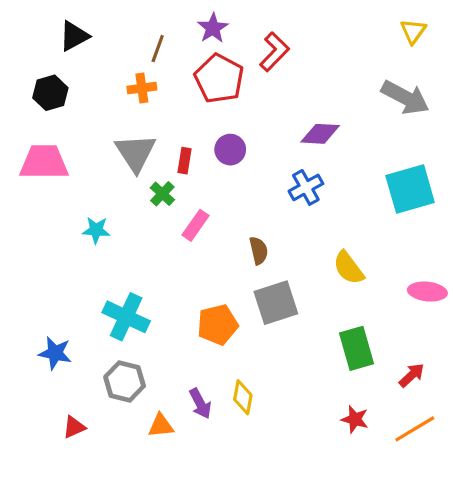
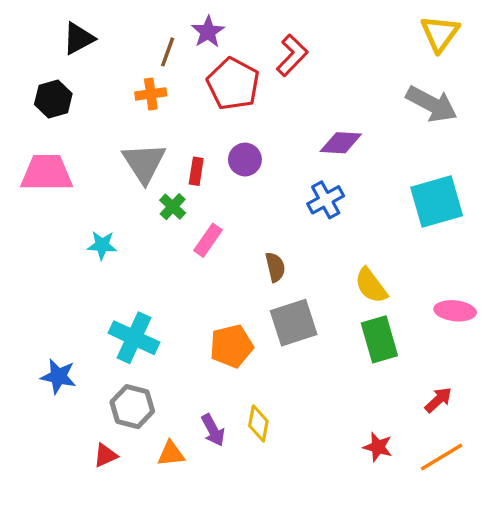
purple star: (213, 28) -> (208, 32), moved
yellow triangle: (413, 31) -> (440, 33), size x1.4
green rectangle: (356, 348) -> (379, 339), moved
red triangle: (74, 427) -> (105, 455), moved

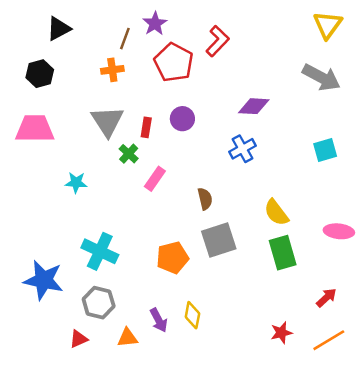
cyan square: (437, 202) -> (325, 150), size x0.6
blue star: (58, 376) -> (44, 280), size x1.5
red star: (378, 447) -> (281, 333), turned -30

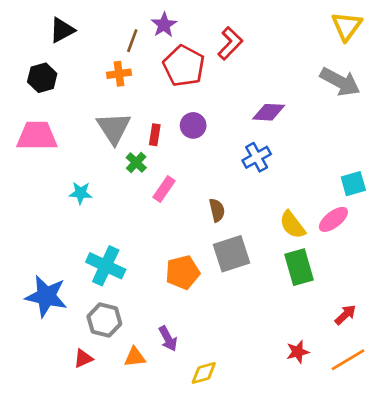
cyan square: (325, 150) -> (353, 184), moved
pink ellipse: (339, 231) -> (333, 219), moved, turned -44
yellow diamond: (192, 315) -> (204, 373), moved, turned 64

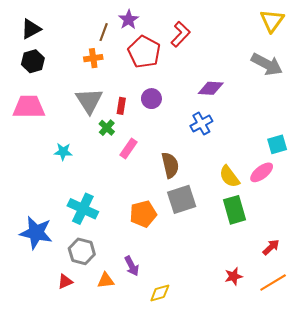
black triangle: (62, 30) -> (31, 29), moved
brown semicircle: (217, 210) -> (170, 165), size x1.4

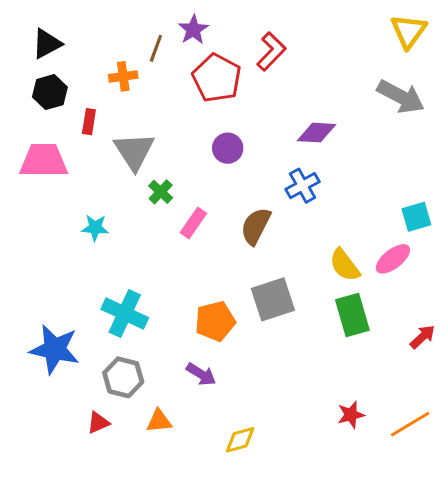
orange cross: (93, 58) -> (123, 76), moved
red rectangle: (121, 106) -> (89, 122), moved
brown semicircle: (170, 165) -> (256, 226), moved, turned -140
red arrow: (271, 247) -> (423, 337), moved
purple arrow: (132, 266) -> (201, 374), moved, turned -30

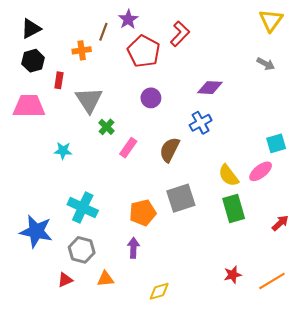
gray arrow: (401, 97) -> (266, 64), size x0.6
purple arrow: (201, 374) -> (133, 248), turned -120

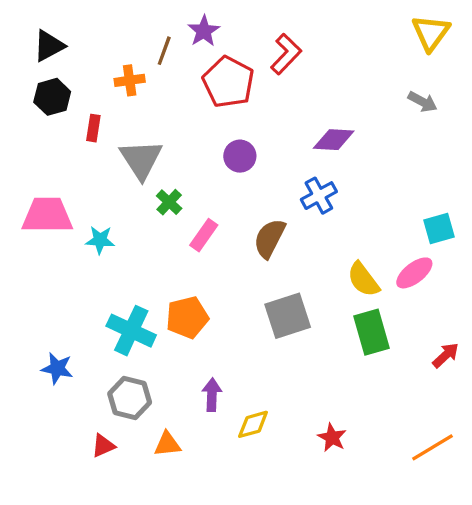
pink trapezoid: (29, 106) -> (47, 215), moved
orange pentagon: (143, 213) -> (187, 317), moved
blue star: (36, 231) -> (57, 368), size x0.6
red star: (233, 275) -> (332, 438), moved, turned -30
yellow diamond: (159, 291) -> (253, 424), moved

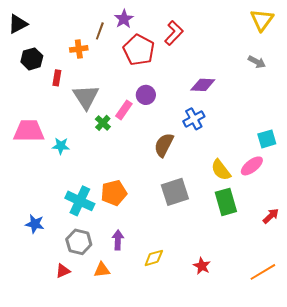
black triangle: (49, 46) -> (18, 24), moved
pink rectangle: (204, 235) -> (124, 110), moved
purple arrow: (212, 395) -> (118, 240), moved

